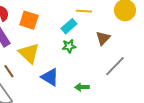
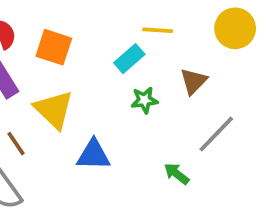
green star: (69, 46) -> (144, 100), moved
blue triangle: (50, 77) -> (93, 155), turned -30
green arrow: (82, 87) -> (177, 174), moved, turned 40

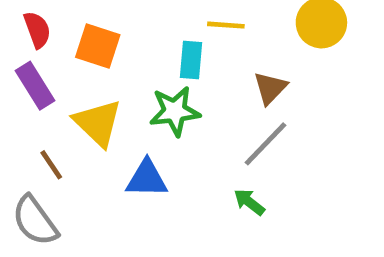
cyan rectangle: (129, 59) -> (191, 60), turned -44
green star: (144, 100) -> (175, 111), moved, size x1.5
gray line: (216, 134) -> (266, 144), moved

